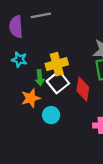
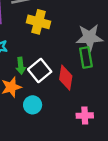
yellow cross: (57, 64) -> (38, 22), moved, turned 30

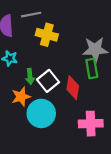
cyan circle: (33, 105) -> (41, 113), size x1.6
pink cross: (85, 116) -> (91, 124), size x1.5

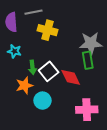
red diamond: (73, 88) -> (71, 77), turned -35
cyan circle: (41, 113) -> (42, 101), size x0.7

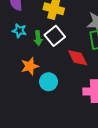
green arrow: (32, 67) -> (38, 38), moved
white square: (49, 71) -> (55, 36), moved

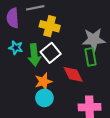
green arrow: (38, 38) -> (34, 55), size x1.5
orange star: (30, 66) -> (43, 82), moved

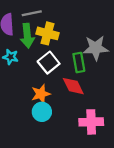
green arrow: (34, 55) -> (27, 36), moved
green rectangle: (91, 57) -> (79, 63), moved

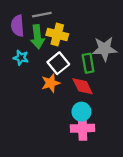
orange star: (41, 94) -> (51, 83), moved
cyan circle: (42, 112) -> (81, 112), moved
pink cross: (91, 122) -> (83, 128), moved

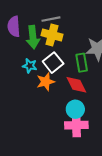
gray line: (42, 15) -> (51, 19), moved
cyan star: (21, 58) -> (30, 66), moved

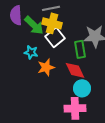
green arrow: (33, 37) -> (34, 25), turned -40
white square: (53, 63) -> (55, 37), moved
cyan circle: (75, 109) -> (82, 88), moved

